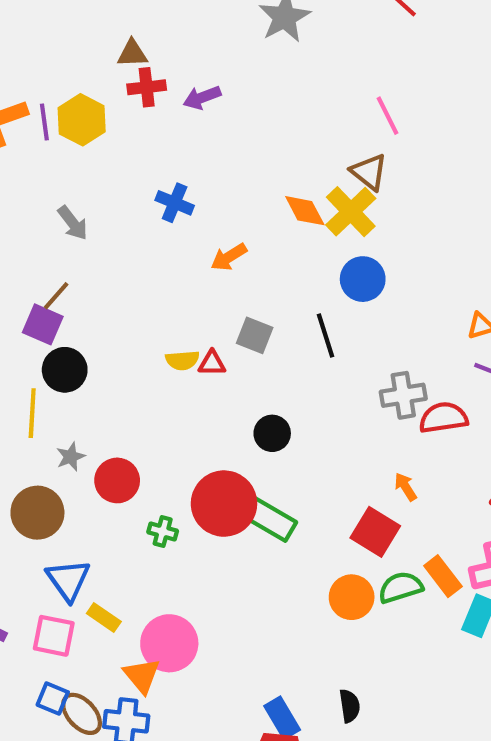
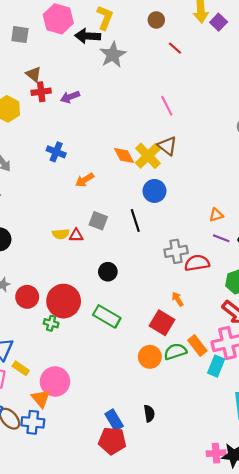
brown triangle: (132, 53) -> (34, 74), turned 42
brown triangle: (369, 172) -> (167, 146), moved
red circle: (224, 504) -> (64, 301), moved

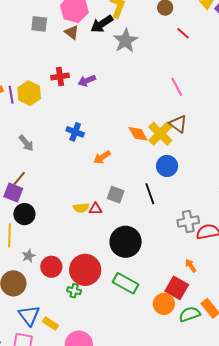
black arrow: (88, 36) -> (102, 24), turned -35
brown triangle: (34, 74) -> (72, 32), moved
black circle: (108, 272) -> (126, 242), size x1.8
orange circle: (150, 357) -> (164, 304), moved
yellow rectangle: (21, 368) -> (51, 323), moved

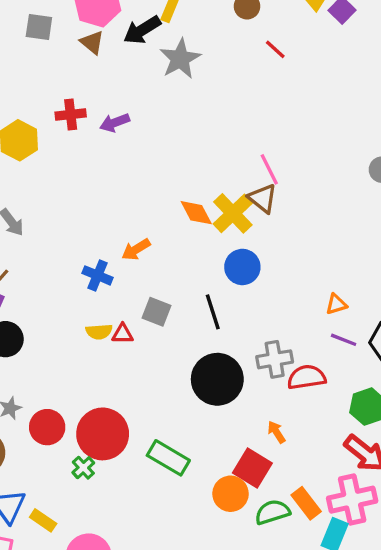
pink line: (177, 87) -> (269, 169), moved
blue cross: (75, 132) -> (98, 275), moved
black circle: (126, 242) -> (217, 379), moved
green cross: (74, 291) -> (83, 468), turned 32

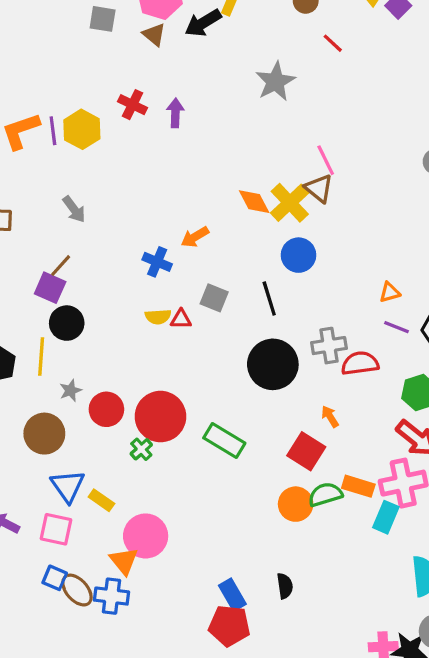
gray star: (180, 59) -> (275, 82), moved
red cross: (71, 115) -> (133, 105), turned 32
purple arrow: (115, 123) -> (175, 113), turned 112
orange circle: (231, 494) -> (296, 504), moved
orange rectangle: (306, 503) -> (358, 486), turned -36

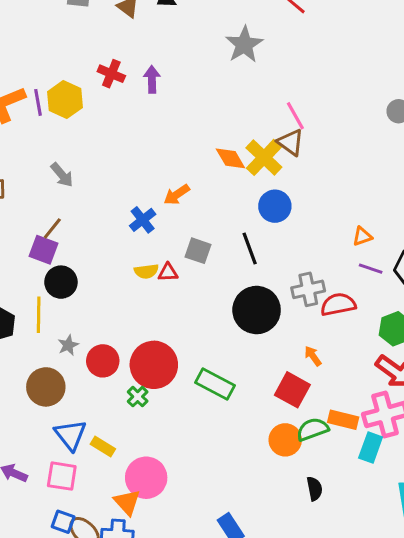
blue cross: (157, 262) -> (143, 220), turned 32
black semicircle: (285, 586) -> (315, 489), moved

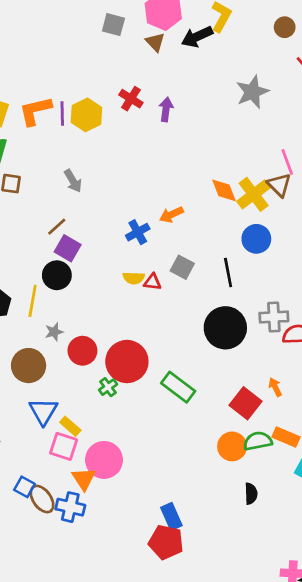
purple square: (43, 250) -> (68, 248), moved
orange arrow: (313, 356) -> (275, 387), moved
pink square: (62, 476) -> (64, 446), moved

